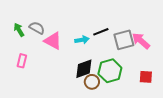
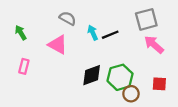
gray semicircle: (37, 28) -> (68, 18), moved
cyan arrow: (82, 40) -> (93, 33), moved, turned -104
gray square: (124, 40) -> (146, 19), moved
brown circle: (92, 82) -> (131, 94), moved

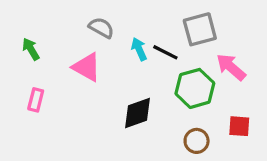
gray square: (146, 19) -> (200, 29), moved
black line: (110, 35) -> (165, 52), turned 49
green hexagon: (120, 77) -> (195, 88), moved

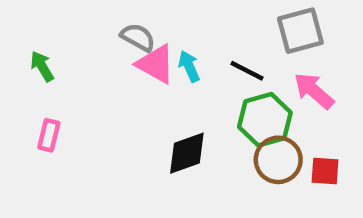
gray square: (200, 29) -> (300, 31), moved
black line: (165, 52) -> (247, 71), moved
pink triangle: (87, 67) -> (156, 64), moved
brown circle: (197, 141) -> (278, 160), moved, size x1.4

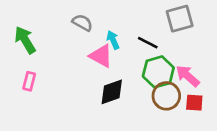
pink triangle: (156, 64) -> (101, 56), moved
green arrow: (42, 66) -> (25, 40), size x1.5
pink arrow: (314, 91) -> (188, 76), moved

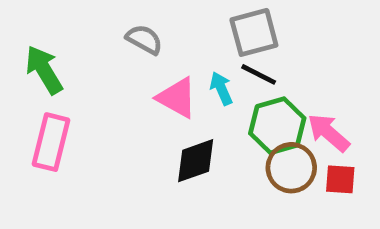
gray square: (180, 19) -> (254, 32), moved
cyan arrow: (113, 40) -> (221, 88), moved
pink rectangle: (29, 81) -> (51, 142), size x1.6

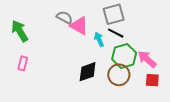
pink triangle: (177, 98) -> (79, 26), moved
pink rectangle: (51, 142) -> (23, 63), size x0.6
brown circle: (291, 168) -> (119, 75), moved

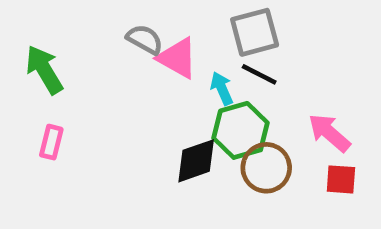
green hexagon: (124, 56) -> (241, 130), moved

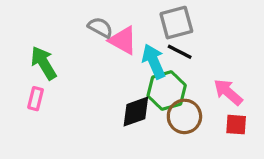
green arrow: (44, 70) -> (44, 63), moved
cyan arrow: (222, 88) -> (154, 61), size x1.5

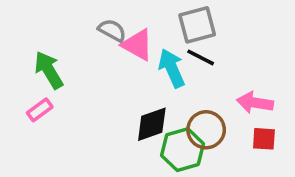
green hexagon: (167, 91) -> (183, 150), moved
pink arrow: (228, 92) -> (255, 103), turned -32
pink rectangle: (36, 99) -> (40, 110), turned 40

